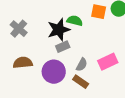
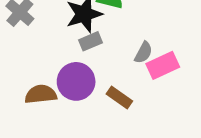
brown semicircle: (23, 63) -> (41, 94), moved
gray semicircle: (82, 65) -> (143, 53), moved

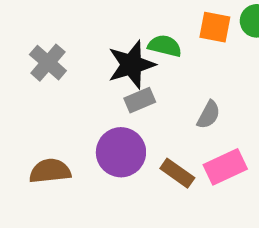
pink rectangle: (163, 65) -> (225, 167), moved
brown semicircle: (41, 94) -> (50, 171), moved

